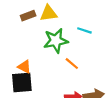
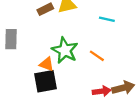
green star: (56, 41) -> (65, 50), moved, turned -30

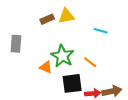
black square: (46, 81) -> (72, 83), moved

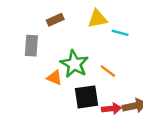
yellow triangle: (66, 16) -> (98, 19), moved
gray rectangle: (16, 44) -> (31, 46), moved

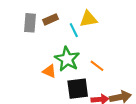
cyan line: (120, 33) -> (74, 30), moved, turned 48
gray rectangle: (31, 46) -> (30, 23), moved

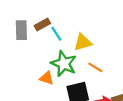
yellow triangle: (88, 19) -> (83, 42), moved
cyan line: (74, 30) -> (56, 34), moved

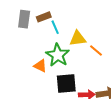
orange line: (95, 67) -> (96, 50), moved

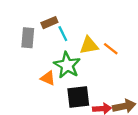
gray rectangle: (24, 19) -> (28, 38), moved
orange line: (96, 50) -> (111, 49), moved

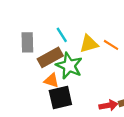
brown rectangle: (49, 23) -> (50, 57), moved, size x1.5
black square: (78, 97) -> (60, 97), moved

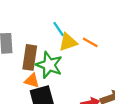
cyan line: (62, 35) -> (59, 29), moved
brown rectangle: (50, 57) -> (30, 57), turned -50

